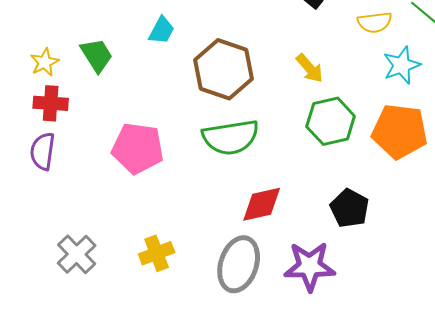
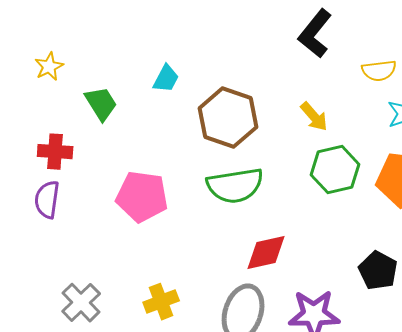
yellow star: (45, 62) -> (49, 67), moved
black pentagon: (350, 208) -> (378, 271), moved

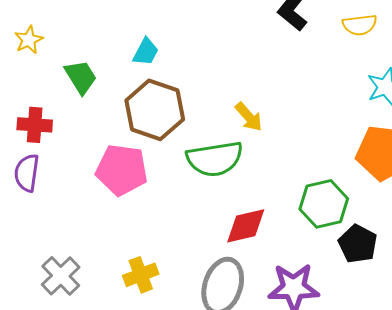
yellow semicircle: (379, 71) -> (360, 25), moved
yellow arrow: (314, 117) -> (249, 117), moved
brown hexagon: (228, 118) -> (155, 110), moved
green hexagon: (335, 170) -> (324, 204), moved

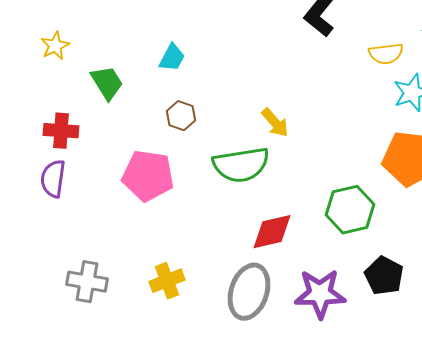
yellow semicircle: (360, 25) -> (386, 54), moved
brown hexagon: (155, 110) -> (181, 116), size x0.5
black pentagon: (358, 244) -> (384, 276), moved
gray cross: (61, 276) -> (87, 282), turned -36

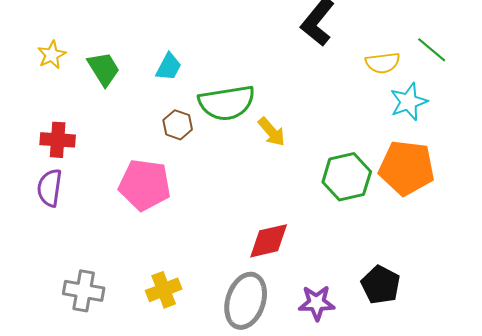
green trapezoid: (107, 83) -> (104, 69), moved
green semicircle: (241, 165) -> (227, 103), moved
green hexagon: (350, 210) -> (347, 177), moved
purple star: (320, 294) -> (317, 303), size x0.7

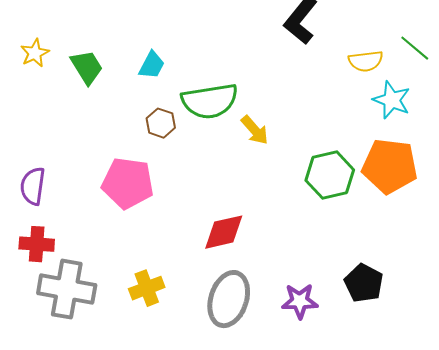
cyan star: (409, 102) -> (392, 100), turned -30
red cross: (58, 140) -> (37, 244), moved
red diamond: (269, 241) -> (224, 232), moved
gray cross: (84, 291) -> (67, 289), size x1.4

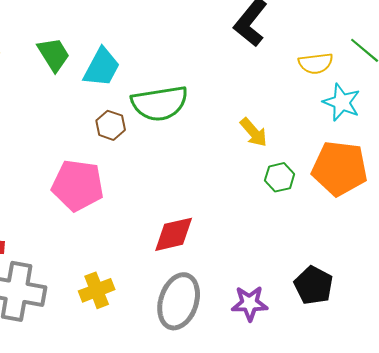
cyan trapezoid: (152, 65) -> (102, 67), size x1.4
green trapezoid: (87, 67) -> (54, 54), moved
yellow arrow: (255, 130) -> (254, 132), moved
green hexagon: (330, 175) -> (280, 177), size x0.6

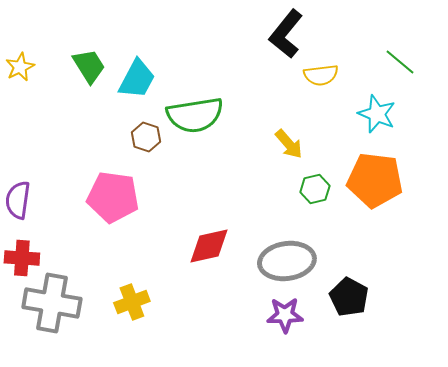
yellow semicircle: (316, 63) -> (321, 75), moved
gray ellipse: (179, 301) -> (287, 261), moved, turned 64

